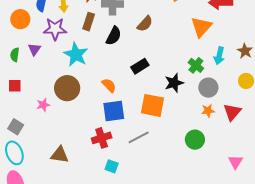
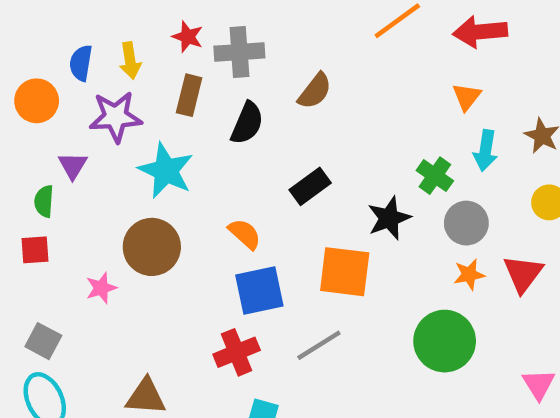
orange triangle: (201, 27) -> (467, 97), moved, size x0.6
green semicircle: (15, 55) -> (44, 201), moved
green circle: (195, 140) -> (445, 341), size x1.4

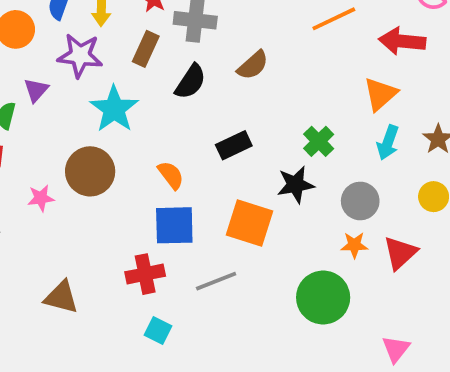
orange triangle: (467, 97) -> (380, 94), size x1.4
green cross: (435, 176) -> (319, 141), moved

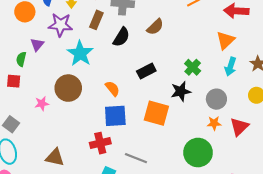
gray line: (216, 281) -> (136, 158), moved, turned 45

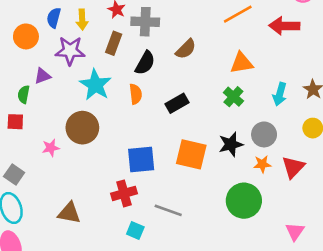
orange triangle: (225, 40) -> (242, 63), moved, turned 36
purple triangle: (37, 45) -> (42, 76), turned 32
orange semicircle: (112, 89) -> (136, 94), moved, turned 35
black star: (181, 91) -> (231, 144), moved

